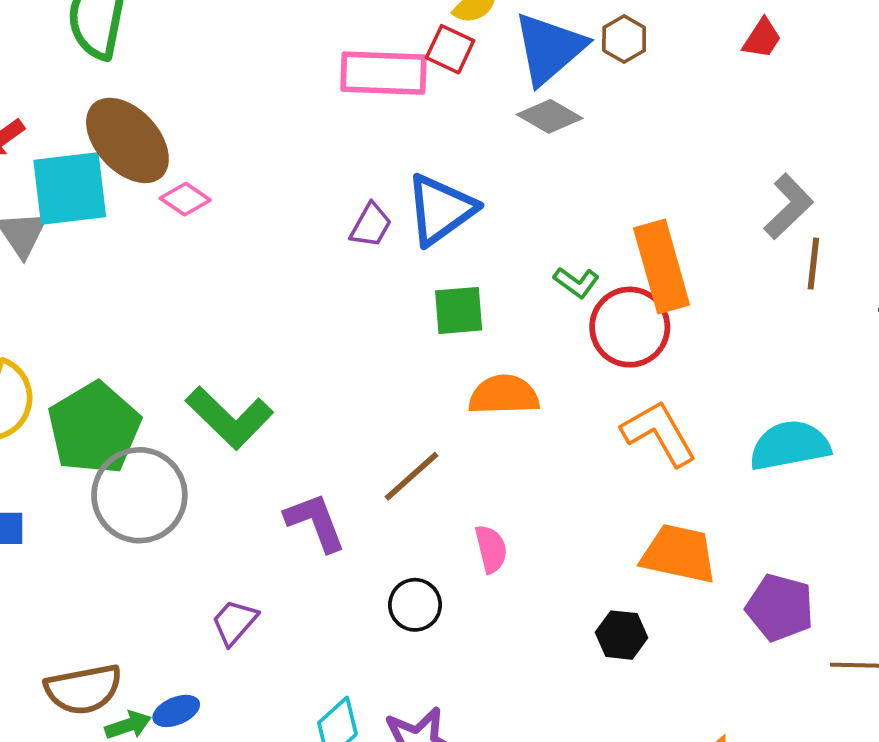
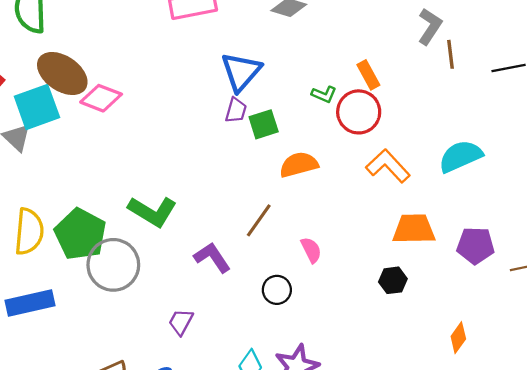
pink diamond: (185, 199) -> (101, 98), size x1.5
purple trapezoid: (371, 225) -> (236, 110), moved
orange rectangle: (662, 266) -> (368, 75), size x0.6

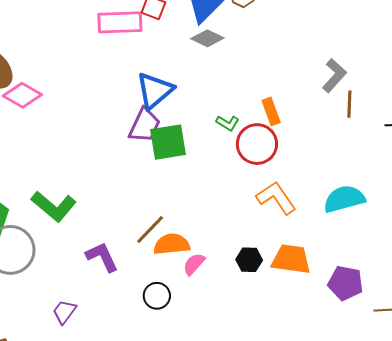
purple trapezoid: (236, 110) -> (145, 125), size x1.5
green square: (264, 124) -> (168, 142), size x1.4
orange semicircle: (299, 165) -> (172, 244), moved
pink semicircle: (311, 250) -> (194, 264), turned -120
black hexagon: (393, 280) -> (249, 260), moved

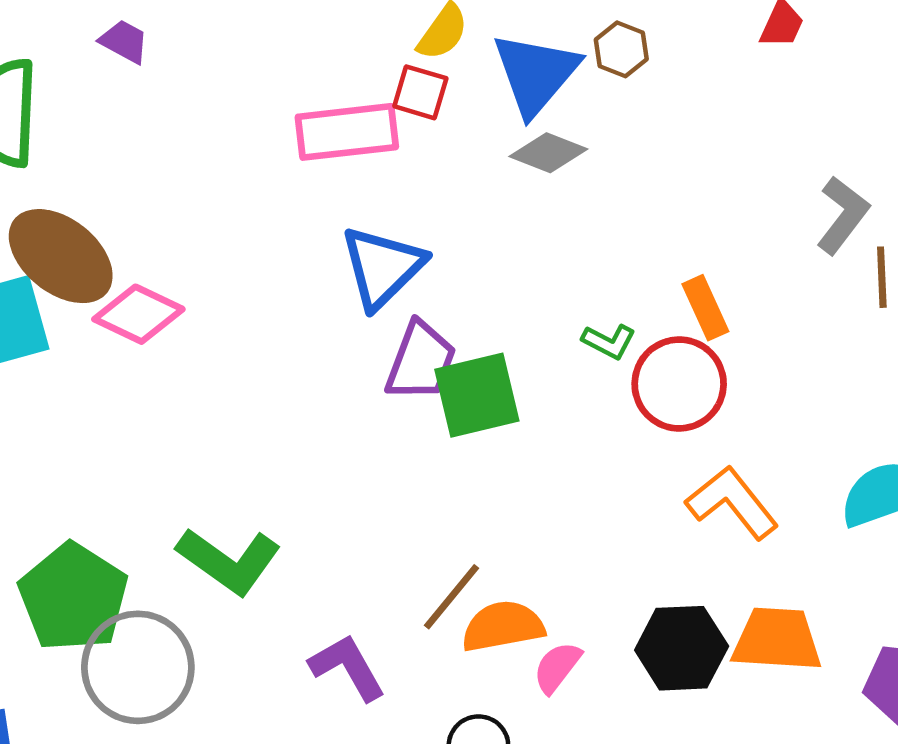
blue triangle: (155, 91) -> (382, 267), moved
black hexagon: (249, 260) -> (682, 648), size x1.5

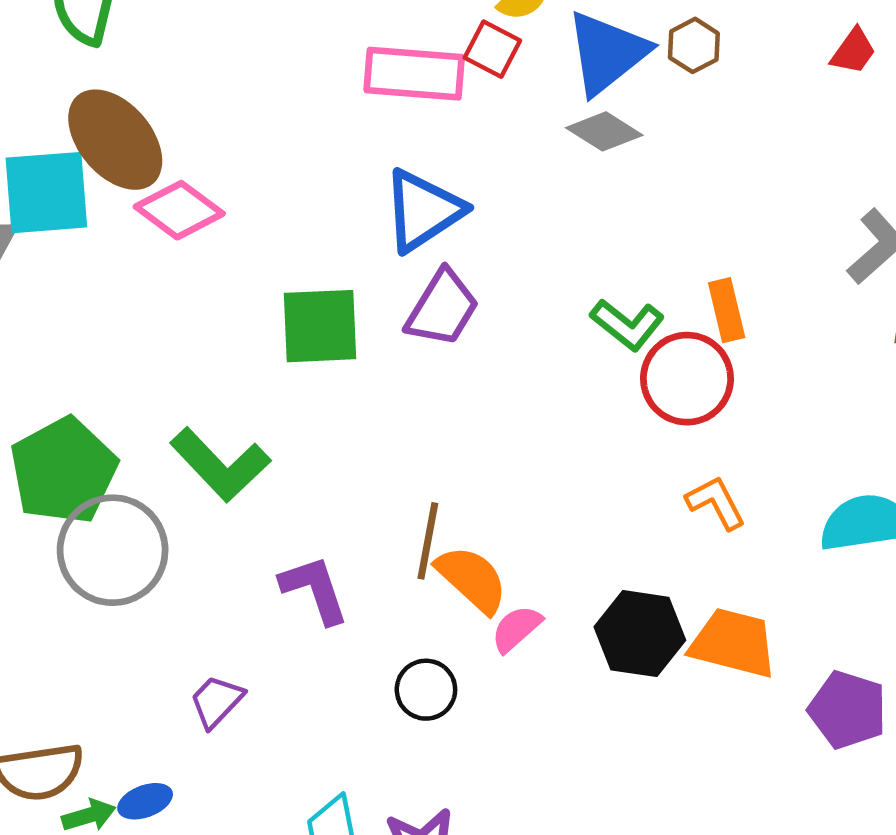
green L-shape: (609, 341) -> (627, 325), size x1.4
green square: (477, 395) -> (320, 326), moved
orange L-shape: (732, 502) -> (716, 503), size x0.7
brown line: (451, 597) -> (428, 541), turned -40
orange semicircle: (503, 626) -> (472, 579), turned 42

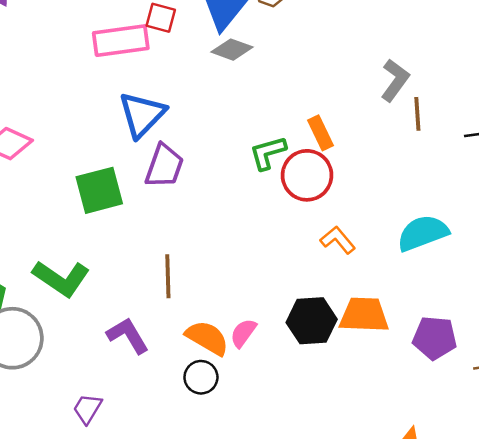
green L-shape: (627, 325) -> (268, 153), turned 138
brown line: (428, 541) -> (168, 276), moved
orange semicircle: (472, 579) -> (207, 338), moved

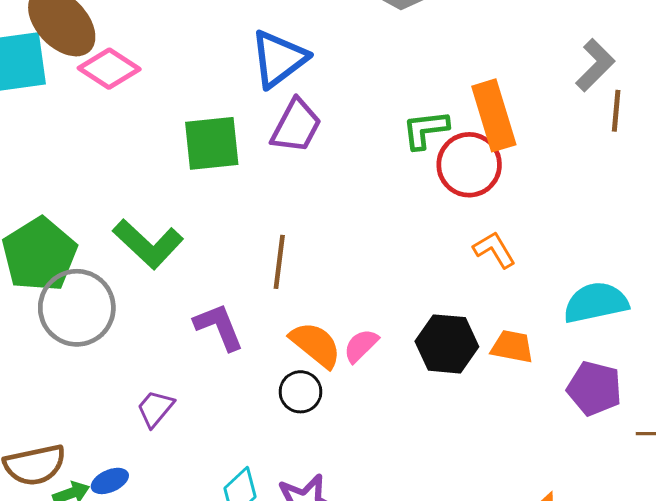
orange rectangle: (321, 133) -> (494, 115), size x1.6
cyan semicircle: (423, 233) -> (596, 303), moved
orange trapezoid: (364, 315) -> (512, 347), size x0.7

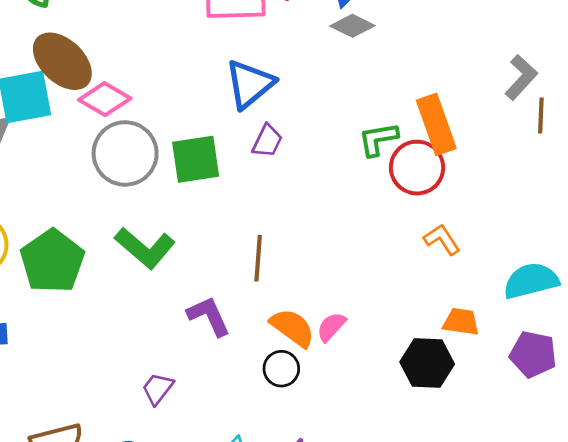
purple trapezoid: (296, 126) -> (267, 141), size x0.7
gray circle: (77, 308) -> (125, 153), moved
black hexagon: (447, 344) -> (427, 363), moved

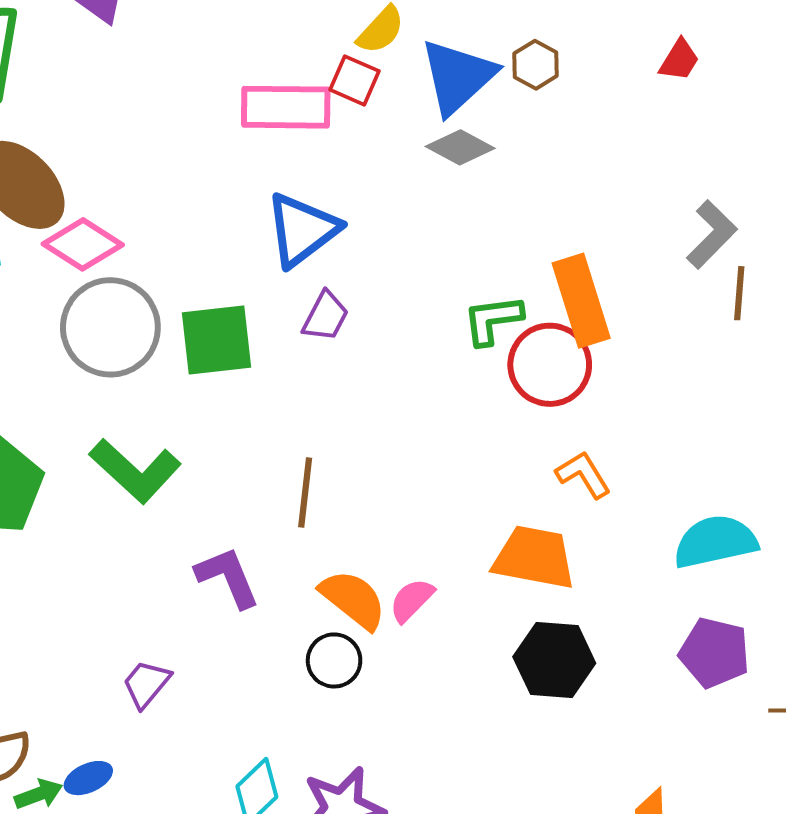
orange trapezoid: (461, 322) -> (534, 557), moved, size x1.5

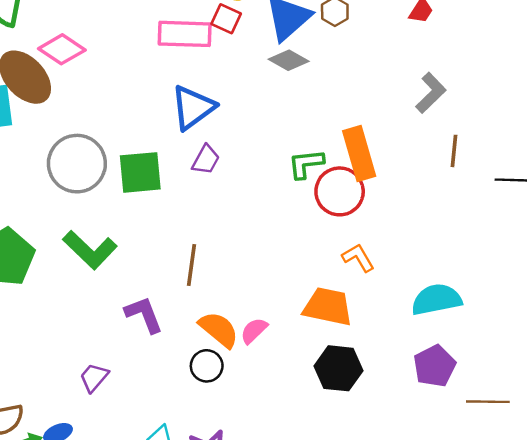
gray L-shape: (712, 234) -> (431, 93), moved
pink diamond: (83, 244) -> (62, 49), moved
purple pentagon: (714, 653) -> (435, 366), turned 30

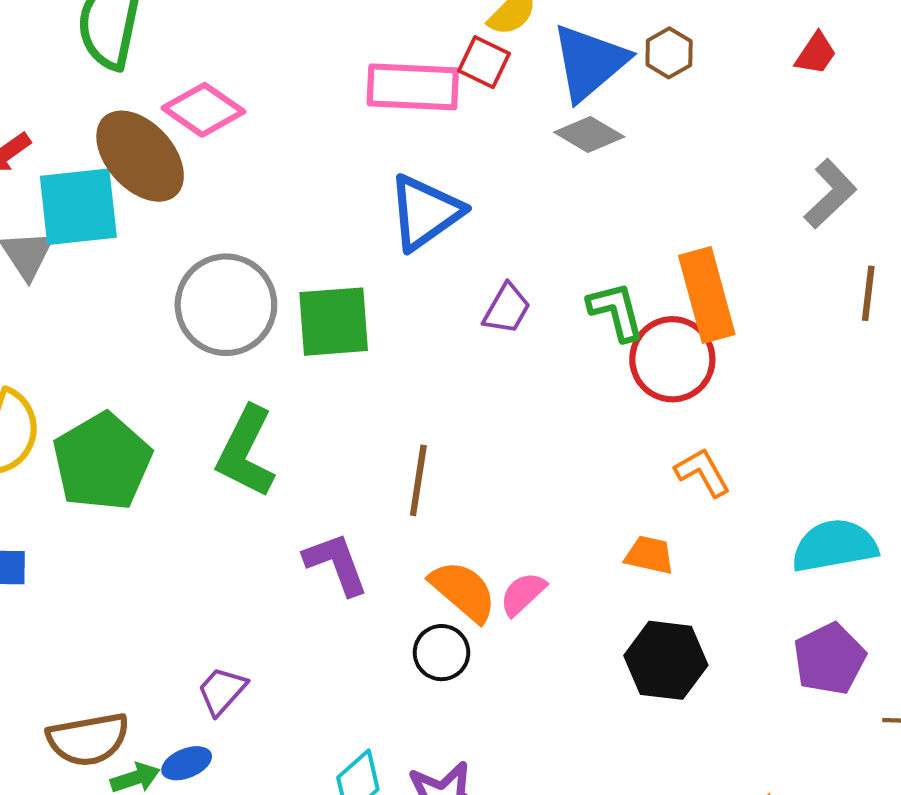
purple trapezoid: (206, 160) -> (507, 309), moved
green L-shape: (306, 164) -> (616, 311), turned 81
green L-shape: (90, 250) -> (246, 452), turned 72
orange trapezoid: (328, 307) -> (649, 555), size x0.6
purple trapezoid: (94, 377) -> (222, 691), moved

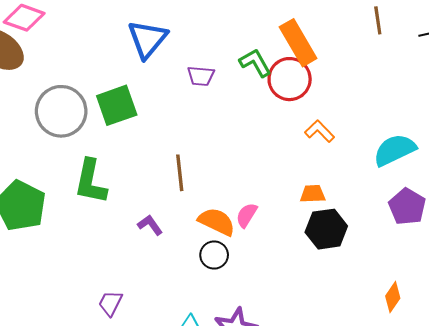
purple trapezoid: (507, 309) -> (201, 76), turned 80
orange trapezoid: (649, 555) -> (313, 194), moved
purple L-shape: (336, 564) -> (150, 225), size x0.7

